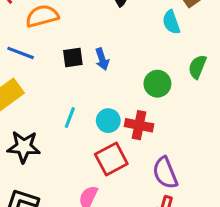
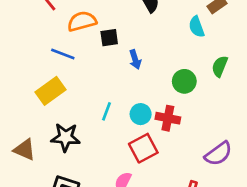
black square: (73, 58) -> (109, 38), moved
purple semicircle: (165, 173) -> (218, 154), moved, turned -104

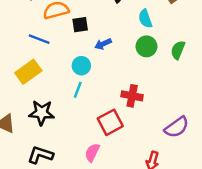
cyan semicircle: (197, 27) -> (145, 19), moved
blue arrow: (135, 60) -> (103, 44), turned 84
green circle: (184, 81) -> (146, 46), moved
cyan circle: (141, 114) -> (81, 66), moved

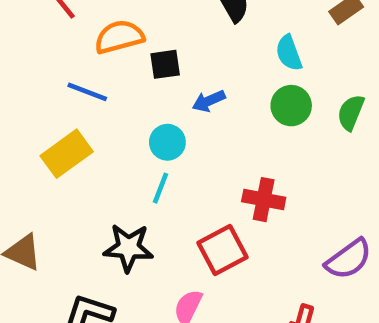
black star: (42, 113) -> (128, 248), moved

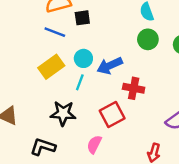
blue line: (87, 92) -> (55, 32), moved
blue arrow: (209, 101) -> (110, 66), moved, size x1.5
yellow rectangle: (67, 154) -> (51, 67), moved

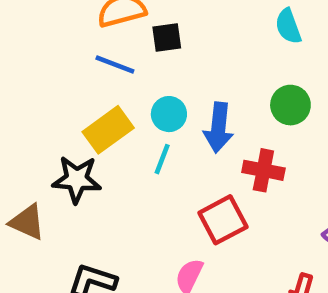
green circle: (148, 39) -> (290, 105), moved
blue arrow: (110, 66) -> (218, 128), turned -60
black star: (63, 113) -> (77, 179), moved

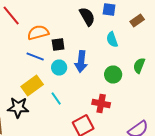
cyan circle: (169, 114) -> (59, 68), moved
blue arrow: (218, 128) -> (81, 62), moved
cyan line: (162, 159) -> (56, 98), turned -56

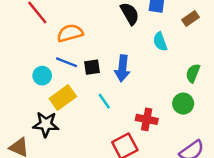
black square: (58, 44) -> (92, 67), moved
cyan circle: (59, 68) -> (42, 76), moved
green circle: (113, 74) -> (183, 104), moved
cyan line: (56, 98) -> (104, 101), moved

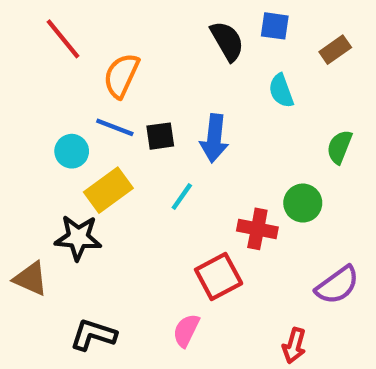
orange semicircle: (70, 33) -> (121, 76), turned -50
cyan line: (104, 101) -> (182, 197), turned 70
green circle: (183, 104) -> (303, 203), moved

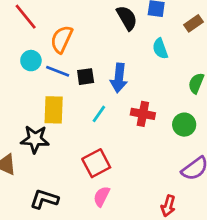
cyan circle: (72, 151) -> (31, 61), moved
yellow rectangle: (108, 190) -> (54, 110), turned -52
green circle: (303, 203) -> (184, 125), moved
red cross: (257, 229) -> (143, 114), moved
red square: (219, 276) -> (96, 163), moved

